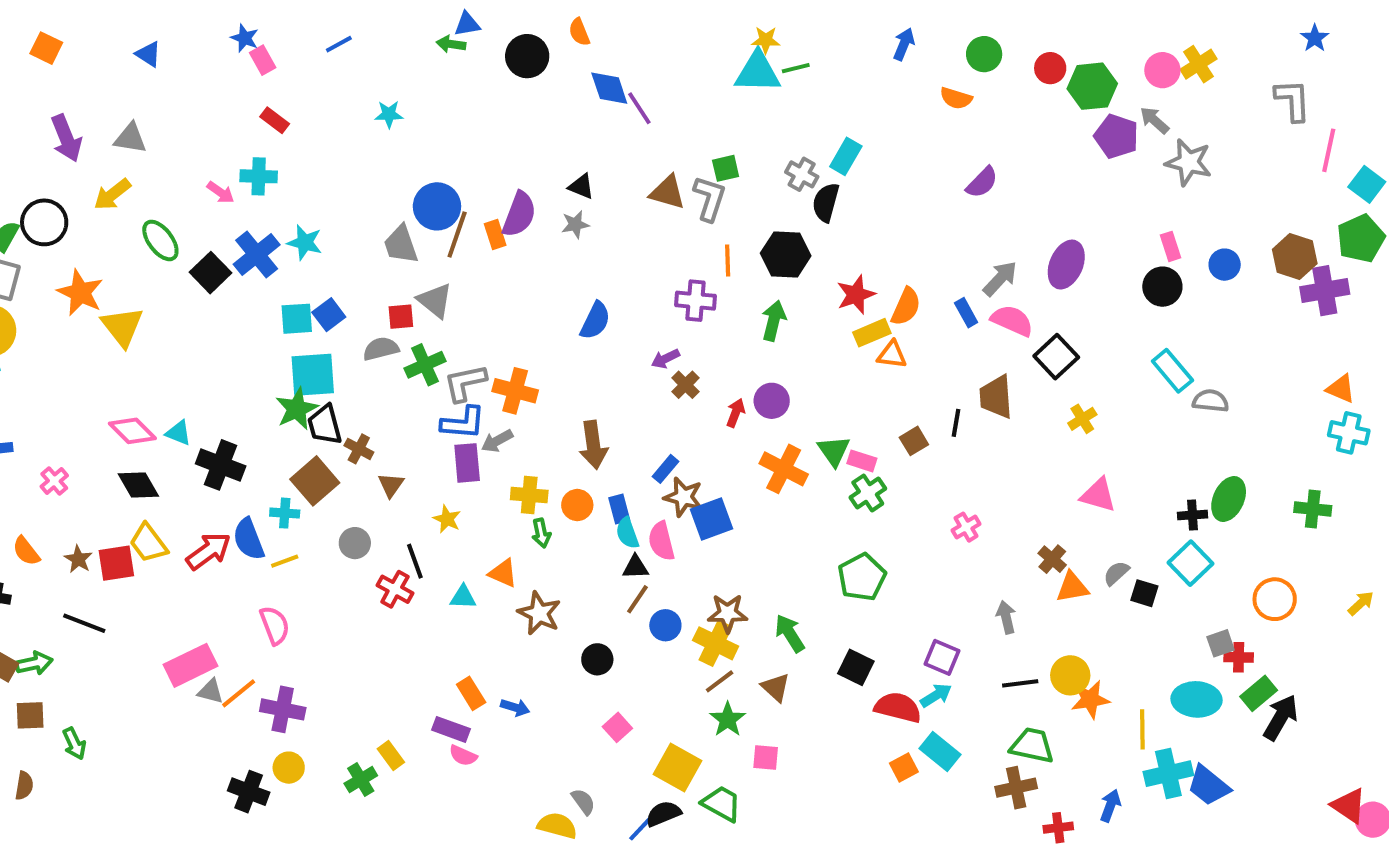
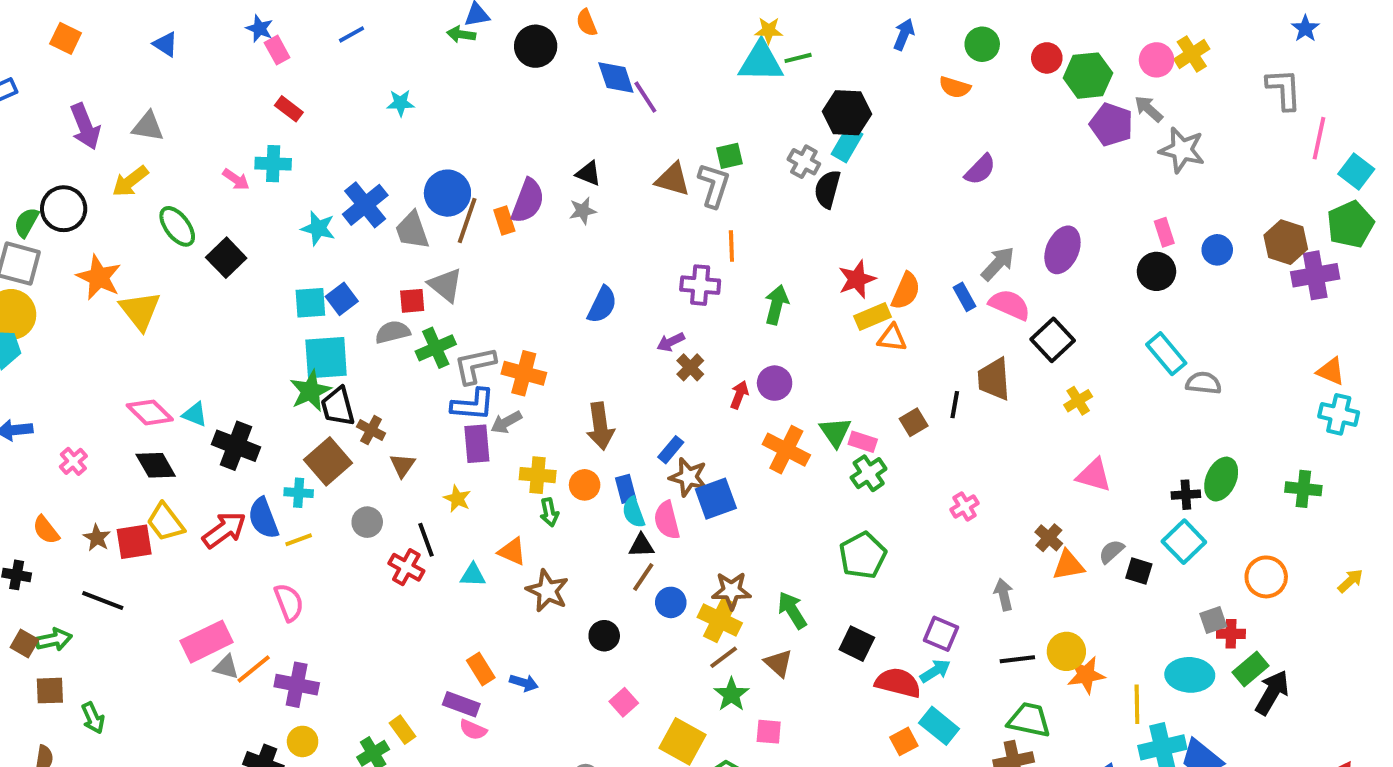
blue cross: (257, 255) -> (365, 205), moved
black hexagon: (786, 255) -> (847, 113), moved

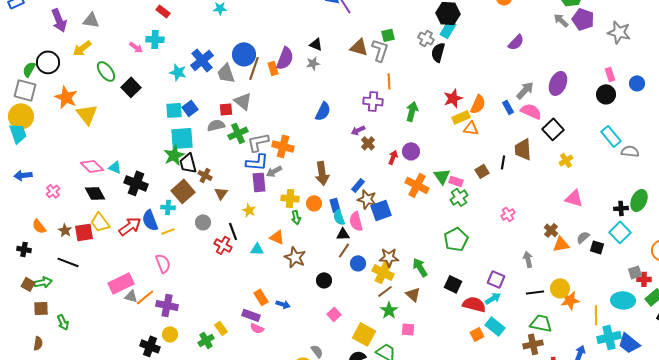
gray arrow: (1149, 109) -> (561, 20), moved

